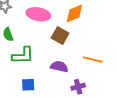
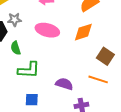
brown square: (60, 36) -> (105, 56), moved

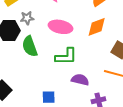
green semicircle: (16, 48) -> (30, 46), size x1.5
green L-shape: (29, 70) -> (66, 56), moved

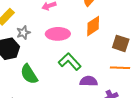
green semicircle: (30, 46) -> (29, 74), moved
green L-shape: (66, 56) -> (70, 62), turned -120

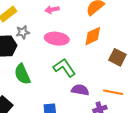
orange line: (120, 68) -> (113, 92), moved

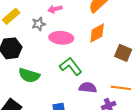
gray star: (23, 32) -> (39, 24), moved
green semicircle: (22, 74) -> (29, 75), turned -45

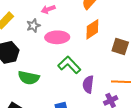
purple semicircle: (88, 88) -> (88, 84), turned -84

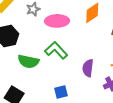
green L-shape: (69, 65) -> (56, 50), moved

